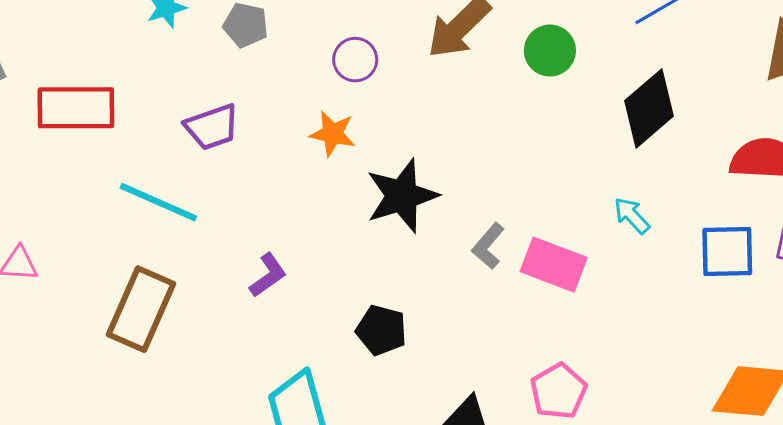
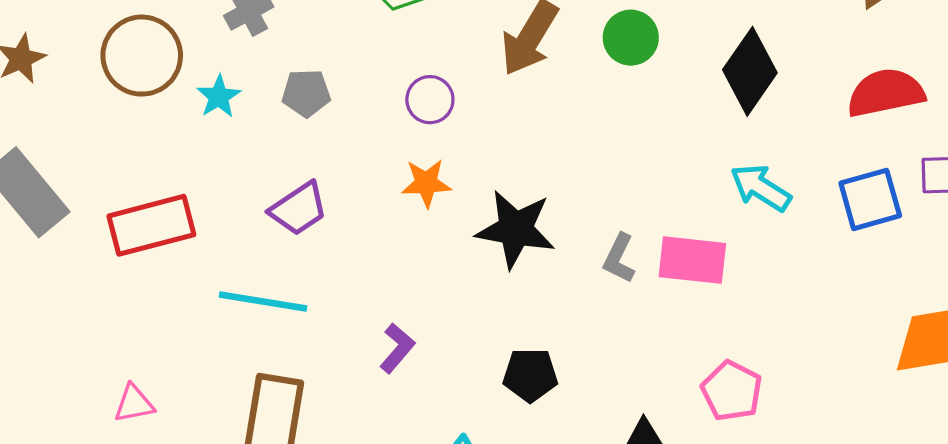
black star: (402, 196) -> (516, 229), turned -30
cyan arrow: (632, 216) -> (761, 188), size x1.4

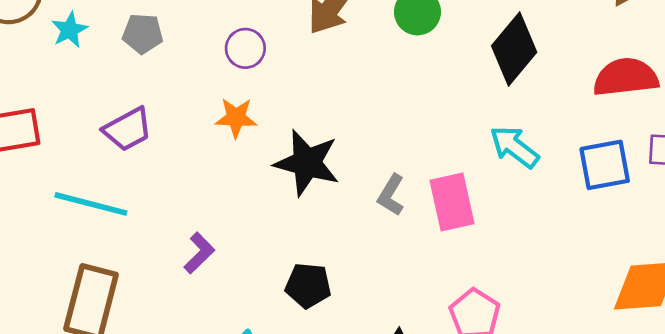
pink rectangle: (692, 260) -> (452, 202), turned 66

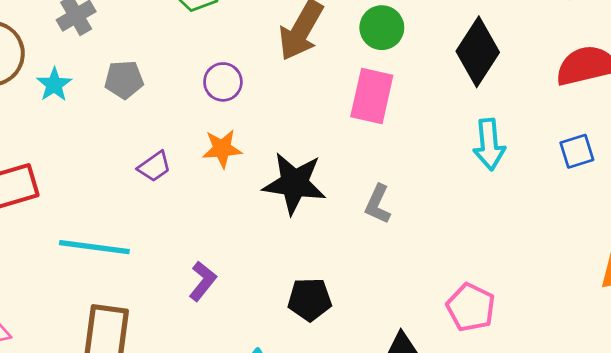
purple trapezoid: (128, 129) -> (154, 167), moved, size x0.7
cyan arrow: (514, 147) -> (489, 144), turned -126
blue square: (605, 165) -> (577, 151), size x0.7
pink rectangle: (452, 202) -> (372, 96), moved, turned 32

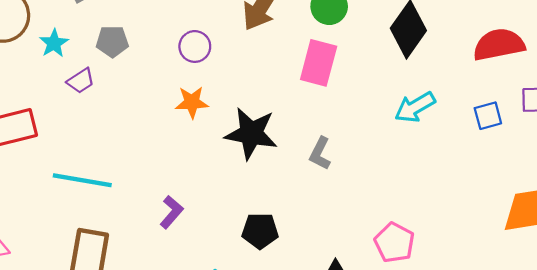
cyan arrow: (489, 144) -> (415, 107), turned 63
purple trapezoid: (154, 167) -> (81, 81), moved

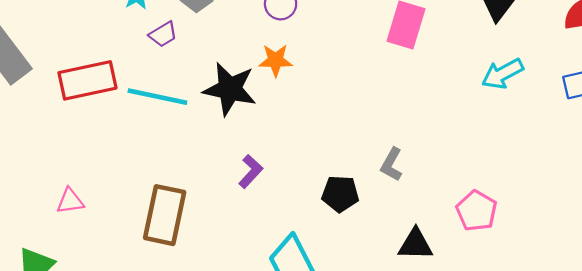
black star: (251, 133) -> (230, 89), moved
gray L-shape: (320, 153) -> (392, 164), moved
cyan line: (82, 180) -> (157, 97), moved

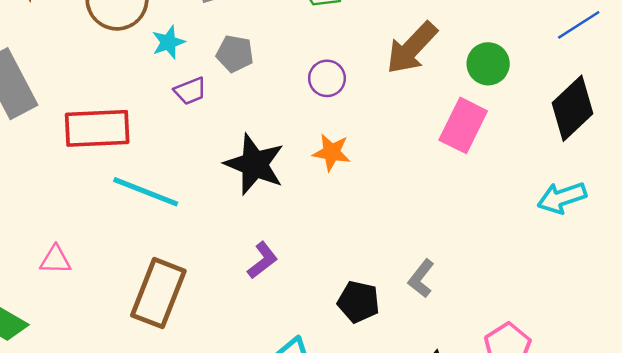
orange star: (275, 60) -> (332, 152), moved
cyan line: (157, 97) -> (146, 192), moved

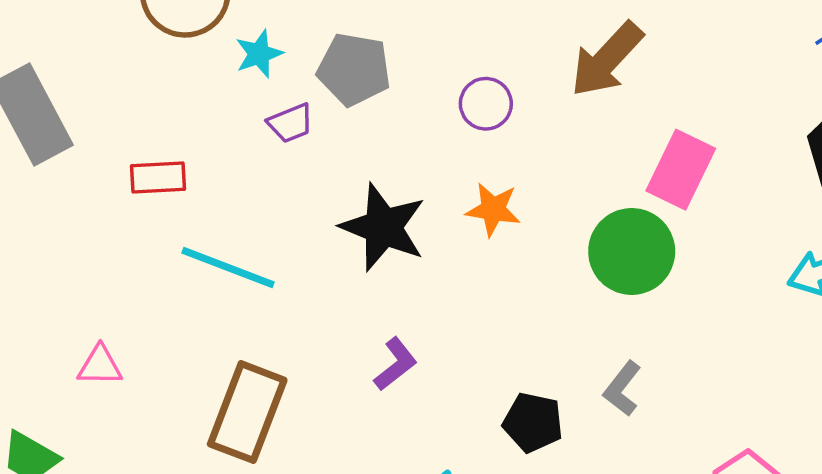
gray pentagon: (235, 54) -> (354, 69), size x1.4
green circle: (488, 64) -> (632, 251), moved, size x1.4
red rectangle: (97, 128) -> (158, 177), size x0.6

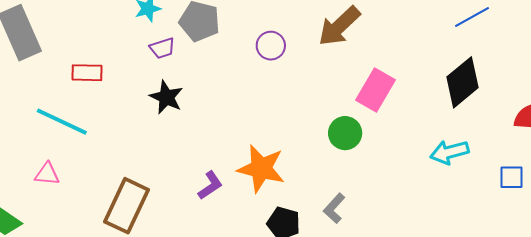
orange star: (493, 209) -> (261, 168), moved, size x1.6
black star: (383, 227) -> (166, 97), moved, size x0.7
green circle: (632, 251) -> (345, 133), size x0.7
cyan line: (228, 267) -> (62, 122), moved

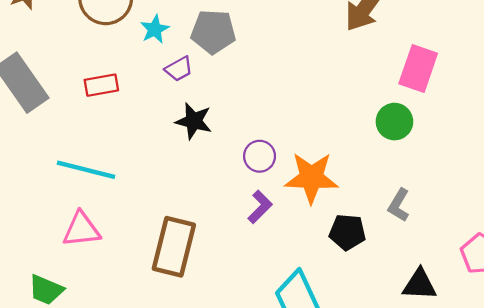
purple circle: (271, 46) -> (260, 156), moved
red rectangle: (87, 73) -> (101, 85), moved
pink triangle: (47, 174) -> (81, 229), size x1.4

